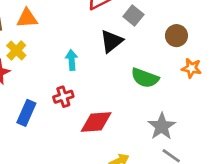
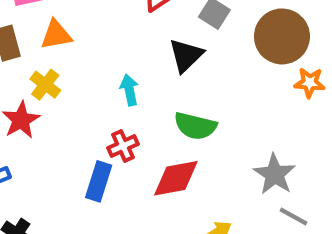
brown circle: (176, 36) -> (282, 36), size x1.6
green semicircle: (145, 78) -> (195, 126), moved
blue rectangle: (26, 113) -> (99, 181), moved

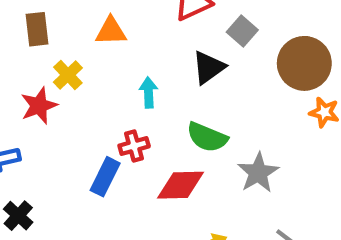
orange triangle: (56, 35) -> (111, 31), moved
gray star: (275, 174) -> (258, 173), moved

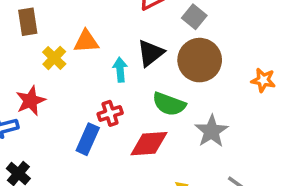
orange triangle: (111, 31) -> (86, 41), moved
brown circle: (304, 63) -> (200, 60), moved
black triangle: (209, 67) -> (150, 53), moved
red star: (39, 106) -> (31, 101), moved

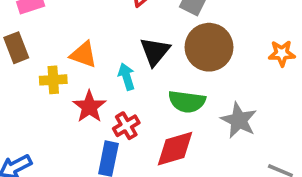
orange triangle: (86, 41) -> (83, 55), turned 36
yellow cross: (54, 58) -> (53, 80), turned -35
red star: (31, 101) -> (89, 107), moved

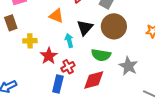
orange triangle: (83, 55) -> (56, 16), moved

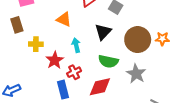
brown circle: (114, 26) -> (138, 40), moved
black triangle: (85, 28) -> (103, 32), moved
blue rectangle: (58, 84) -> (63, 90), turned -30

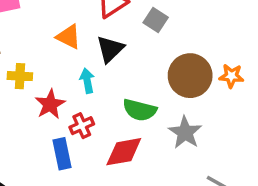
black triangle: (103, 32) -> (110, 49), moved

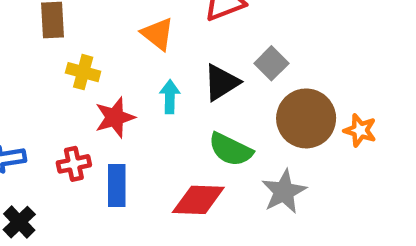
gray square: (156, 20) -> (271, 63), moved
black triangle: (110, 49) -> (221, 82), moved
red cross: (82, 126) -> (74, 164), moved

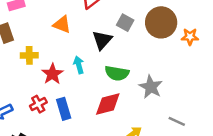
cyan arrow: (170, 97) -> (79, 65), moved
brown circle: (306, 118) -> (161, 22), moved
orange star: (360, 130) -> (190, 37), moved

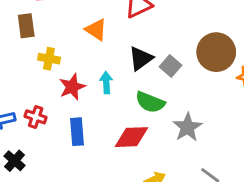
gray square: (125, 23) -> (171, 66), moved
red cross: (38, 104) -> (36, 117), moved, turned 35

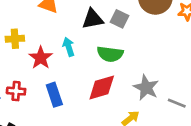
black triangle: (141, 58) -> (93, 19), turned 40
gray star: (187, 127) -> (146, 88), moved

